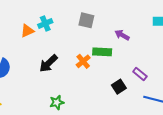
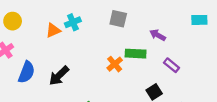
black arrow: (48, 63) -> (59, 76), moved
purple rectangle: (140, 74) -> (172, 65), moved

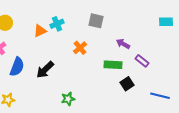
purple arrow: (158, 35) -> (123, 44), moved
green rectangle: (136, 54) -> (113, 65), moved
orange cross: (115, 64) -> (80, 48), moved

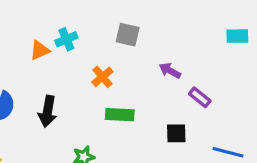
green rectangle: (113, 65) -> (120, 115), moved
black arrow: (45, 70) -> (48, 111), turned -36
black square: (127, 84) -> (176, 133), turned 32

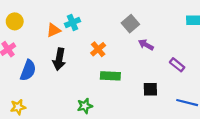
gray square: (128, 35) -> (130, 24), moved, turned 36
purple rectangle: (200, 97) -> (177, 65), moved
black arrow: (48, 111) -> (59, 59), moved

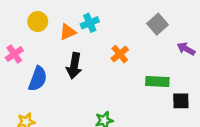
yellow circle: (15, 21) -> (38, 22), moved
purple arrow: (146, 45) -> (186, 49), moved
green rectangle: (110, 76) -> (157, 81), moved

